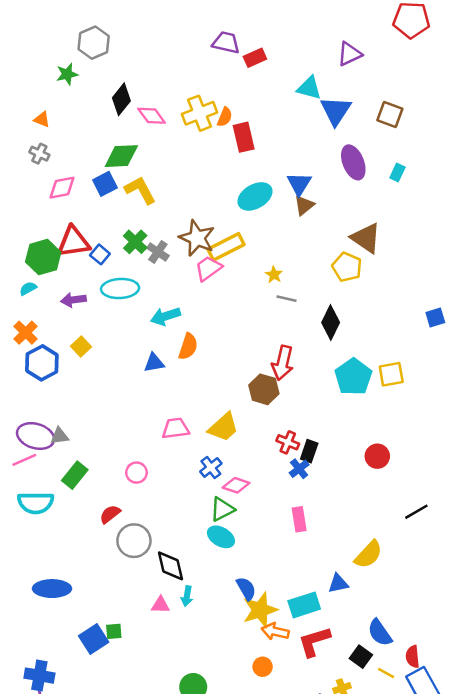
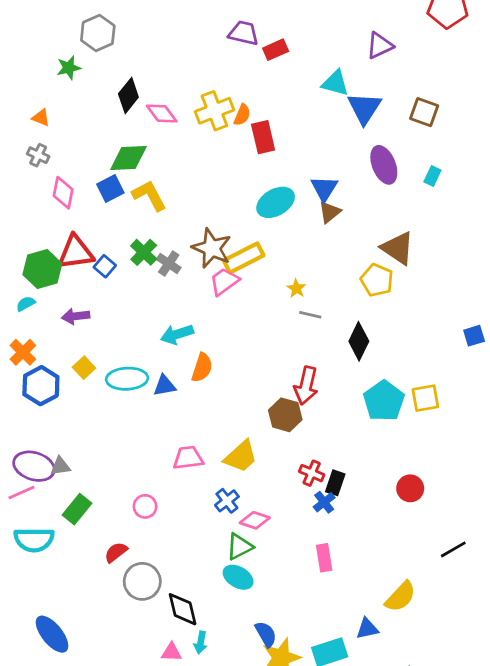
pink diamond: (62, 188) -> (63, 193), turned -68
cyan ellipse: (120, 288) -> (127, 379), moved
blue ellipse: (52, 589) -> (52, 634), turned 51

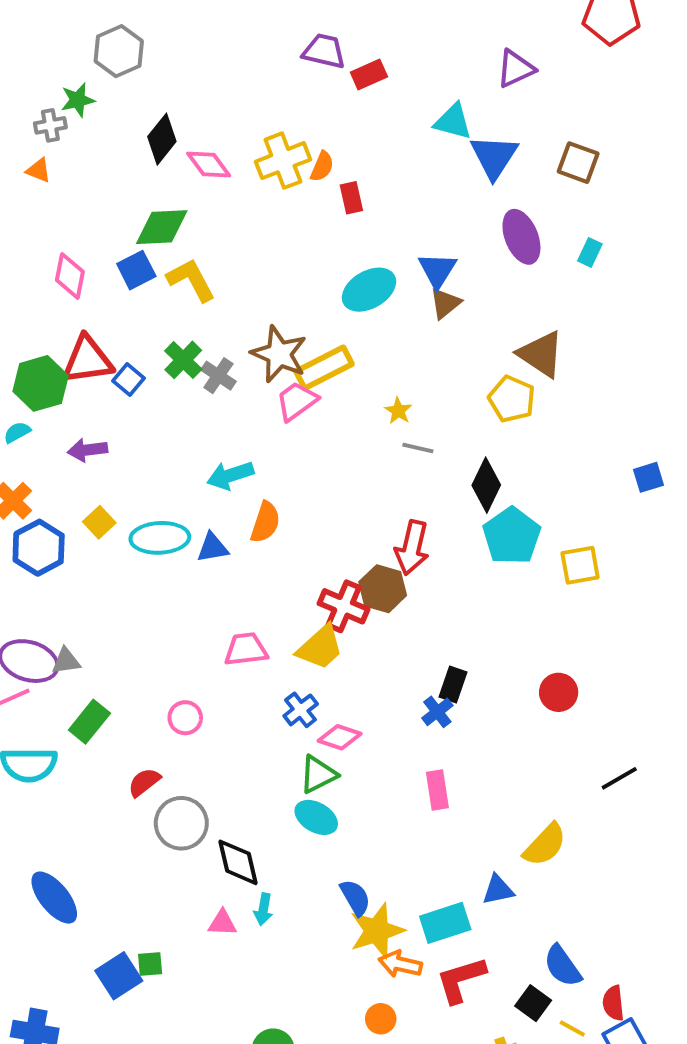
red rectangle: (263, 137) -> (351, 198), size x0.7
gray cross: (38, 155) -> (50, 125), moved, turned -35
cyan pentagon: (384, 401) -> (512, 536), moved
red cross: (312, 473) -> (344, 606), moved, size x1.4

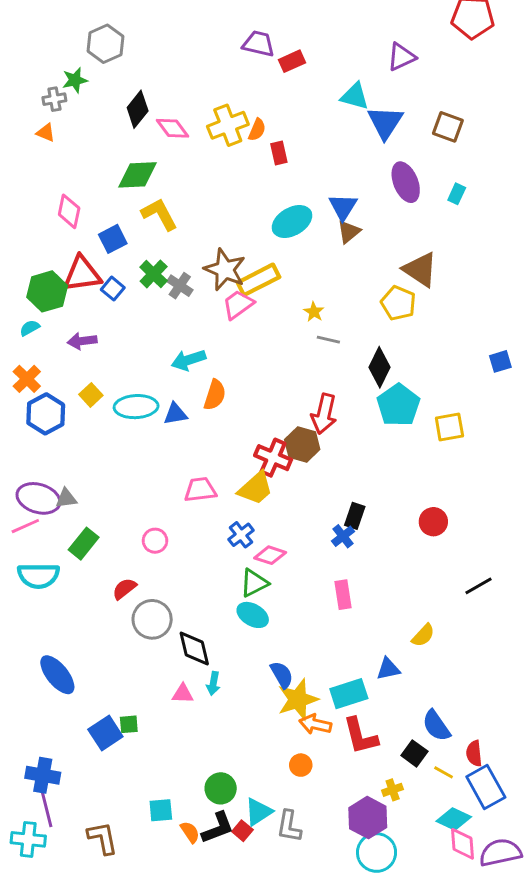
blue square: (136, 270) -> (113, 239), moved
yellow semicircle: (545, 845) -> (423, 635), size x0.7
red L-shape: (461, 980) -> (360, 736), turned -87

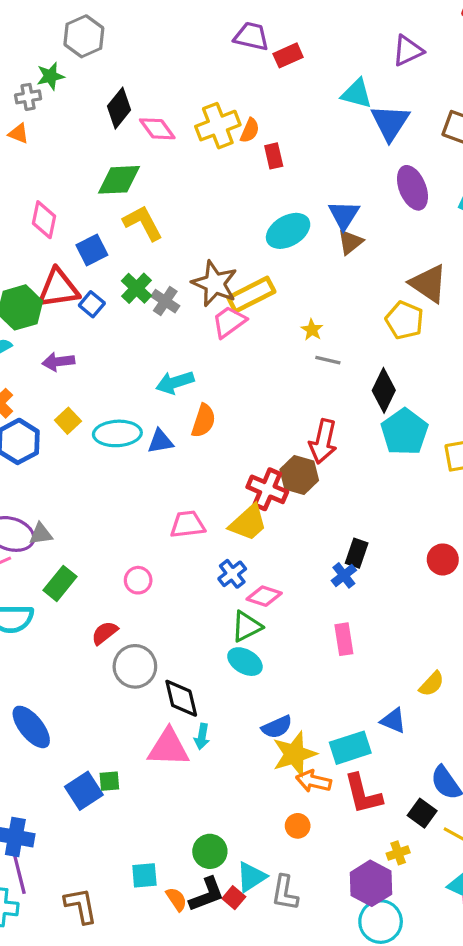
blue triangle: (388, 669) -> (393, 721), turned 35
blue semicircle: (282, 675) -> (277, 727), turned 96
pink triangle: (183, 694) -> (168, 748), size x1.8

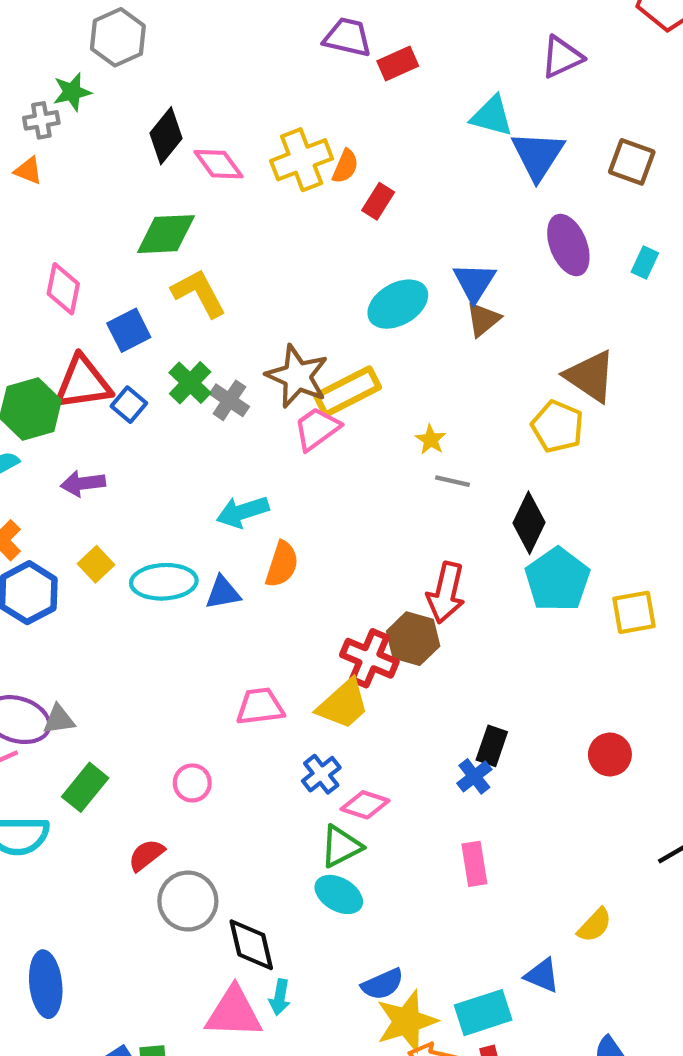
red rectangle: (274, 156) -> (378, 201), turned 45
blue ellipse: (31, 727) -> (46, 984), turned 33

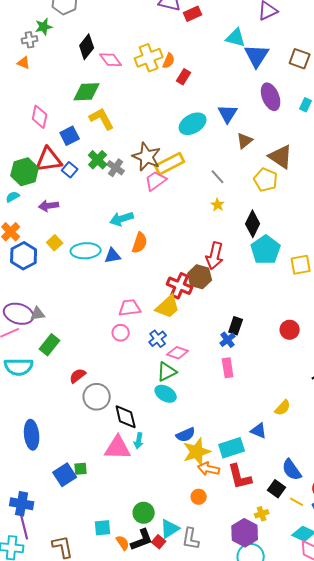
brown triangle: (483, 319) -> (245, 141), moved
yellow star: (431, 440) -> (218, 205), moved
gray line: (452, 481) -> (218, 177), moved, turned 35
pink circle: (192, 783) -> (121, 333), moved
pink rectangle: (474, 864) -> (228, 368), moved

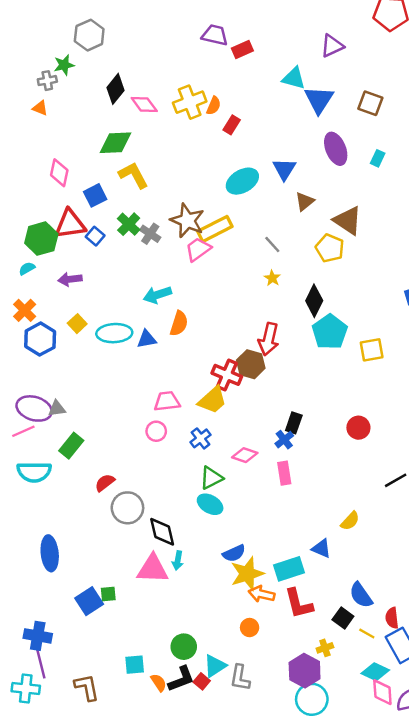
pink diamond: (178, 353) -> (245, 455), moved

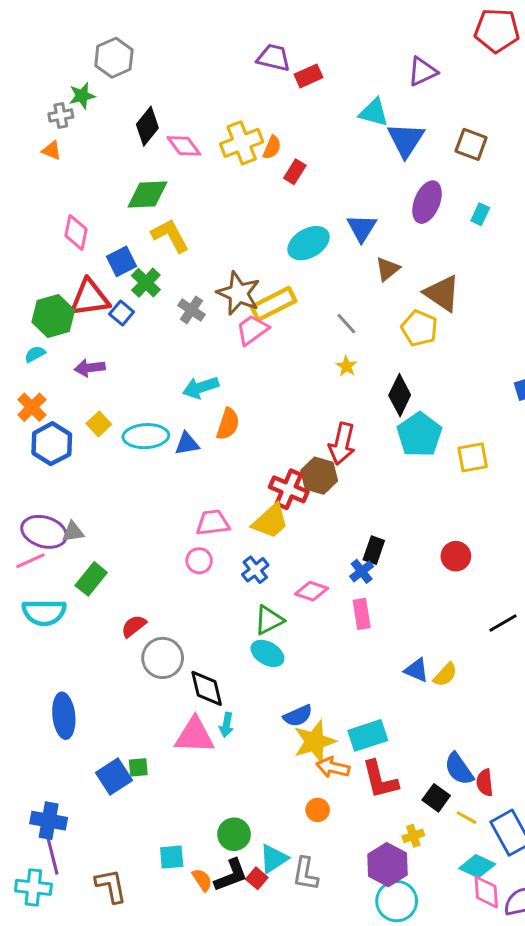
purple ellipse: (336, 149) -> (427, 202), turned 44
green cross: (129, 224) -> (146, 283), moved
blue triangle: (321, 549) -> (416, 670), moved
red semicircle: (392, 618) -> (485, 783), moved

